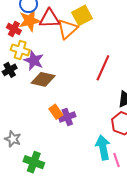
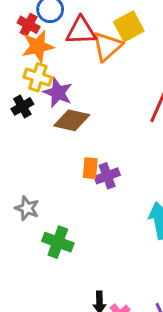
orange star: (30, 21) -> (38, 46), moved
red cross: (14, 29) -> (29, 25), moved
orange rectangle: (56, 112) -> (90, 168), turned 40

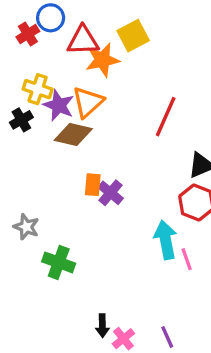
red cross: (29, 25) -> (28, 34), turned 30
orange star: (38, 46) -> (102, 60), moved
orange triangle: (107, 46) -> (88, 102), moved
purple cross: (107, 176) -> (111, 193), turned -30

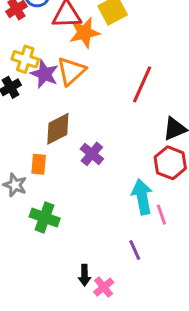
brown diamond: (73, 134) -> (58, 129), moved, turned -40
orange rectangle: (93, 185) -> (39, 164), moved
purple line: (167, 337) -> (135, 250), moved

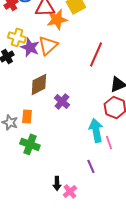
orange rectangle: (39, 164) -> (27, 116), moved

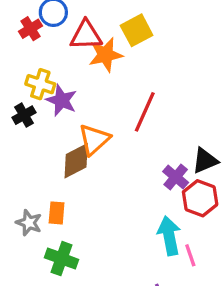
orange triangle: (48, 45) -> (94, 140), moved
red line: (96, 54) -> (145, 112), moved
purple cross: (62, 101) -> (176, 177), moved

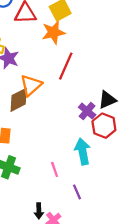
orange star: (106, 55) -> (53, 32), moved
pink line: (190, 255) -> (55, 169), moved

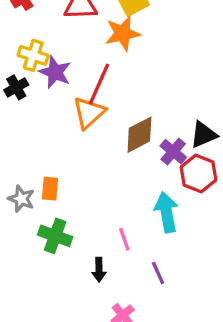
red line: (66, 66) -> (99, 84), moved
brown diamond: (19, 100) -> (139, 135), moved
black arrow: (39, 211) -> (99, 270), moved

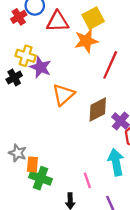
red line: (99, 84) -> (110, 65), moved
orange rectangle: (50, 189) -> (32, 164), moved

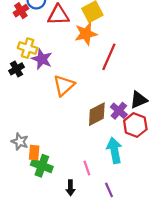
brown diamond: (98, 110) -> (97, 114), moved

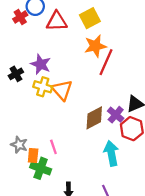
orange star: (86, 34) -> (95, 46), moved
yellow cross: (28, 48) -> (43, 87), moved
orange triangle: (64, 85) -> (62, 90), turned -30
pink line: (87, 168) -> (53, 147), moved

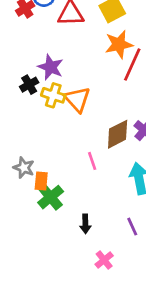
black cross: (16, 74) -> (29, 85), moved
pink line: (53, 147) -> (92, 161), moved
green cross: (41, 168) -> (51, 197), turned 30

